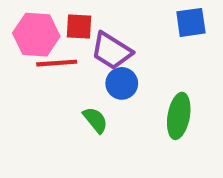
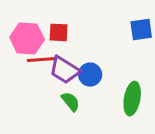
purple trapezoid: (112, 51) -> (65, 70), moved

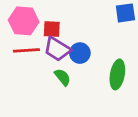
red square: (59, 32) -> (52, 29), moved
red line: (42, 59) -> (26, 50), moved

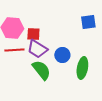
blue circle: (80, 53) -> (62, 55), moved
green semicircle: (62, 77) -> (41, 70), size x1.5

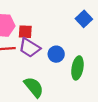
blue square: (88, 22) -> (84, 19), turned -35
green semicircle: (41, 70) -> (34, 87), moved

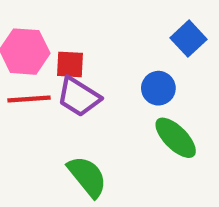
blue circle: (56, 54) -> (158, 88), moved
green ellipse: (77, 68) -> (176, 138), turned -55

